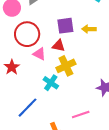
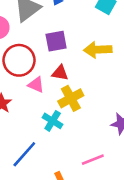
purple square: (65, 26) -> (56, 41), moved
yellow arrow: (89, 29) -> (98, 50), size x1.5

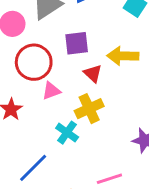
red triangle: (60, 73) -> (93, 73), moved, turned 30
pink triangle: (36, 85) -> (51, 91), turned -48

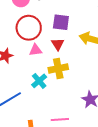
red triangle: (93, 73) -> (58, 44), moved

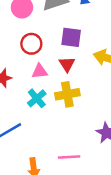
red circle: (29, 28) -> (31, 44), size x0.7
cyan cross: (39, 81) -> (37, 98), moved

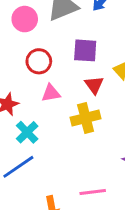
red triangle: (67, 64) -> (94, 85), moved
cyan cross: (37, 98) -> (27, 132), moved

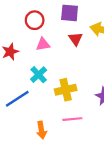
yellow cross: (86, 118) -> (66, 90), moved
cyan cross: (27, 132) -> (39, 75), moved

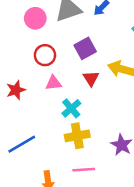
purple square: (70, 13) -> (85, 48), turned -36
cyan cross: (39, 75) -> (71, 108), moved

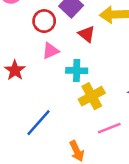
red circle: (45, 55) -> (44, 21), moved
cyan cross: (71, 108) -> (77, 71), turned -30

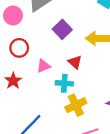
red circle: (44, 21) -> (19, 48), moved
red triangle: (87, 34) -> (75, 62), moved

